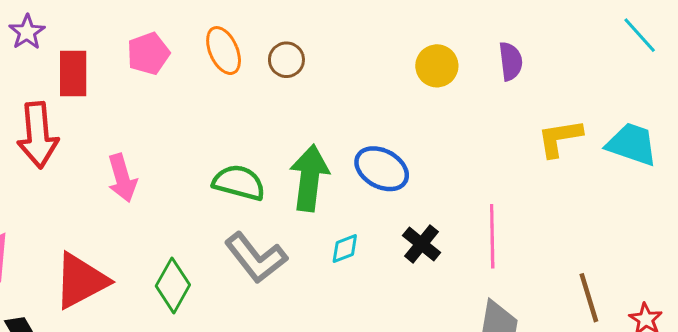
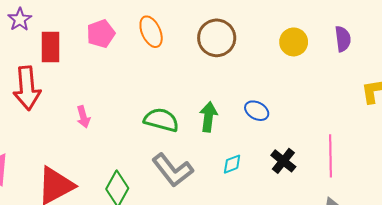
brown circle: (286, 60) -> (217, 38), moved, size x1.6
blue ellipse: (382, 169) -> (257, 111), size x0.7
pink arrow: (122, 178) -> (83, 117), size x0.7
green arrow: (309, 178) -> (208, 117), size x0.7

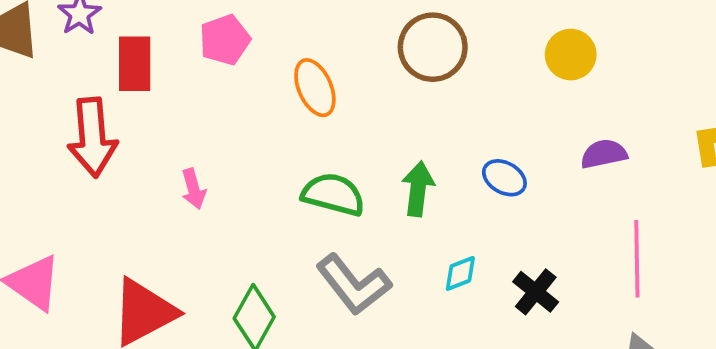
orange ellipse: (151, 32) -> (315, 88), moved
purple semicircle: (343, 39) -> (604, 154), moved, turned -95
black cross: (283, 161) -> (536, 292), moved

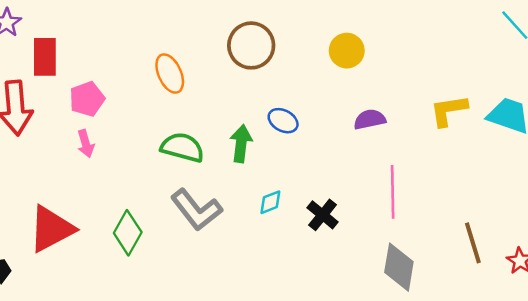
pink pentagon: (225, 40) -> (87, 99), moved
blue ellipse: (504, 178) -> (283, 121), moved

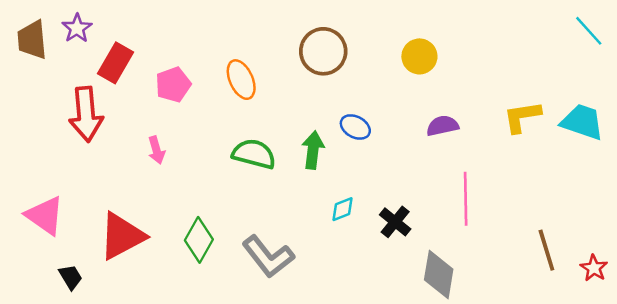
red rectangle: (45, 57) -> (115, 63), turned 30
pink pentagon: (87, 99) -> (173, 85), moved
gray L-shape: (196, 210) -> (268, 257), moved
gray diamond: (399, 267) -> (439, 274), moved

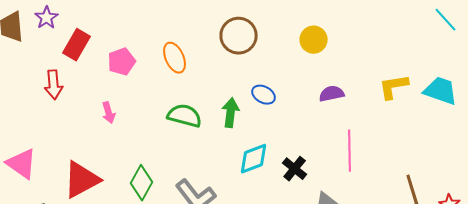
red arrow: (86, 114) -> (54, 85), size x0.7
cyan diamond: (342, 209) -> (254, 159), size x1.6

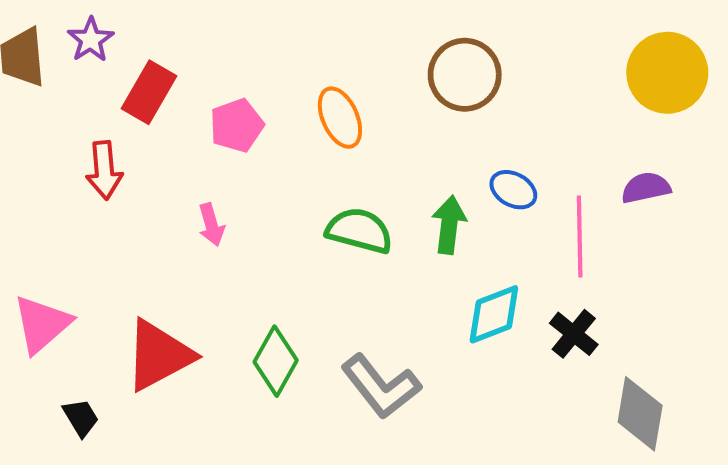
yellow circle: (314, 40) -> (667, 73), moved, size x1.5
pink line: (350, 151) -> (580, 236), moved
pink triangle: (22, 164) -> (42, 324), turned 44

